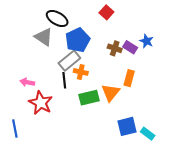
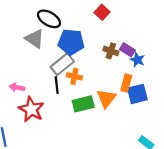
blue pentagon: (78, 40) -> (71, 42), turned 30
blue star: (147, 41) -> (137, 60), moved
blue square: (127, 126) -> (137, 94), moved

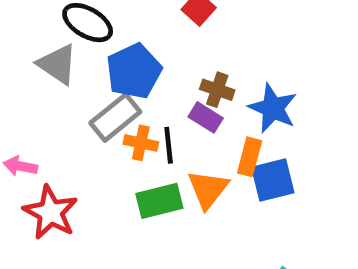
blue pentagon: (71, 42) -> (134, 71), turned -30
purple rectangle: (127, 50) -> (206, 117), moved
blue star: (137, 60) -> (273, 108), size x1.5
black line: (57, 85) -> (169, 145), moved

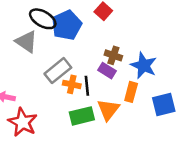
blue pentagon: (134, 71) -> (67, 25), moved
blue square: (273, 180) -> (164, 105), moved

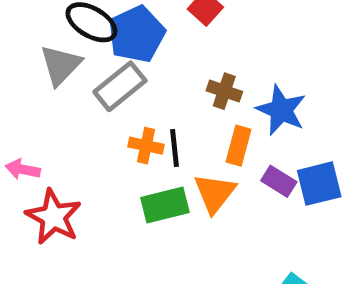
gray triangle: (26, 42) -> (61, 65), turned 40
gray rectangle: (58, 71) -> (120, 86), moved
purple rectangle: (107, 71) -> (279, 181), moved
orange rectangle: (131, 92) -> (239, 146), moved

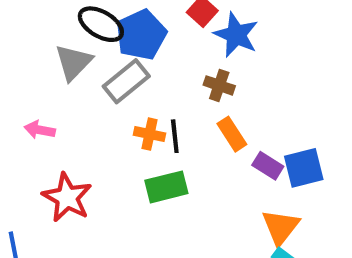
blue star: (281, 110) -> (236, 35), moved
orange rectangle: (239, 146) -> (232, 134), turned -48
pink arrow: (23, 169) -> (40, 130), moved
orange triangle: (215, 193) -> (280, 227), moved

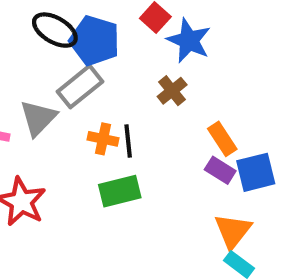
blue pentagon: (141, 35) -> (95, 40), turned -30
gray triangle: (73, 62) -> (38, 118), moved
brown cross: (219, 85) -> (172, 91), turned 32
orange rectangle: (232, 134) -> (222, 139), moved

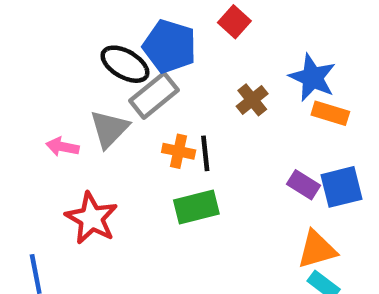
black ellipse: (55, 30) -> (125, 64), moved
blue star: (189, 40) -> (312, 78), moved
orange rectangle: (222, 139) -> (330, 113), moved, turned -40
orange triangle: (233, 231) -> (317, 249), turned 36

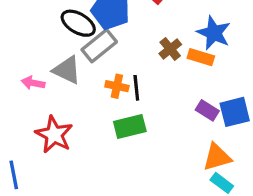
orange rectangle: (330, 113) -> (201, 57), moved
gray triangle: (109, 129) -> (67, 70), turned -48

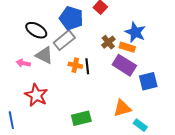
black ellipse: (78, 23) -> (36, 30), moved
purple rectangle: (207, 110) -> (124, 65), moved, size x1.6
green rectangle: (130, 126) -> (81, 118), moved
orange triangle: (217, 157) -> (122, 108), moved

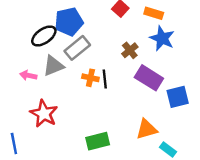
blue pentagon: (71, 18) -> (69, 22), moved, turned -30
black ellipse: (36, 30) -> (44, 36), turned -65
orange rectangle: (127, 47) -> (154, 13), moved
gray triangle: (44, 55) -> (53, 66), turned -48

